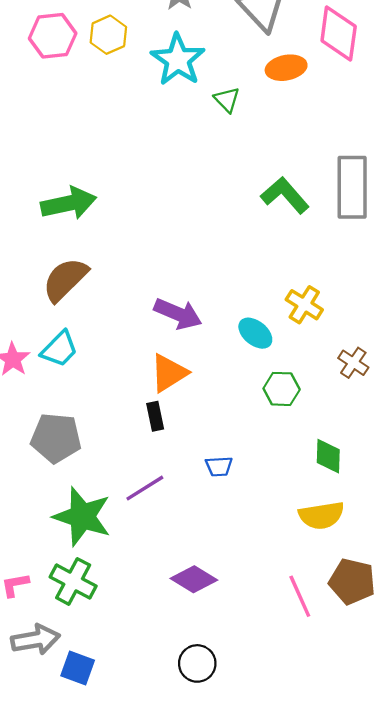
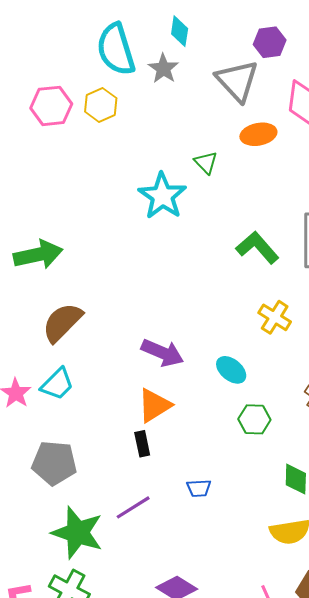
cyan star: (178, 60) -> (162, 196), moved
green arrow: (69, 203) -> (38, 255), moved
yellow cross: (304, 305) -> (275, 317), moved

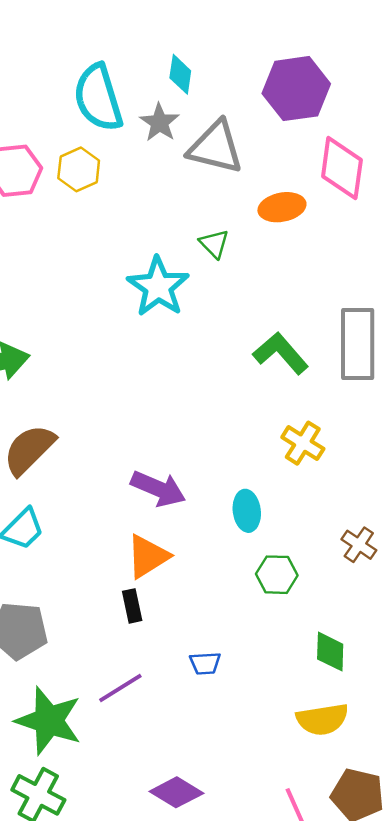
purple hexagon: (270, 42) -> (296, 89), size x1.6
gray triangle: (237, 81) -> (216, 147), moved, turned -33
cyan ellipse: (231, 370) -> (247, 511), turned 44

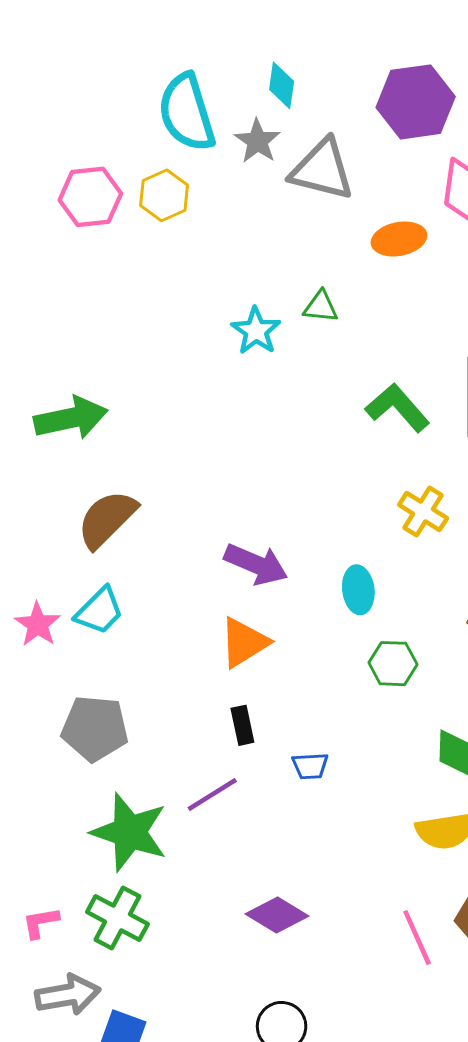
green triangle: (214, 244) -> (321, 307), moved, turned -40
cyan star: (158, 287) -> (256, 331), size x0.7
black rectangle: (132, 606) -> (242, 725), moved

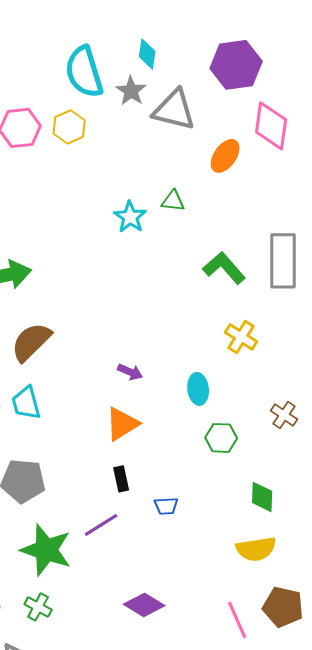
orange ellipse: (399, 239) -> (225, 156), turned -44
purple arrow: (256, 564) -> (130, 372), size x0.6
cyan trapezoid: (99, 611) -> (26, 403), turned 120
green cross: (117, 918) -> (38, 607), size x0.7

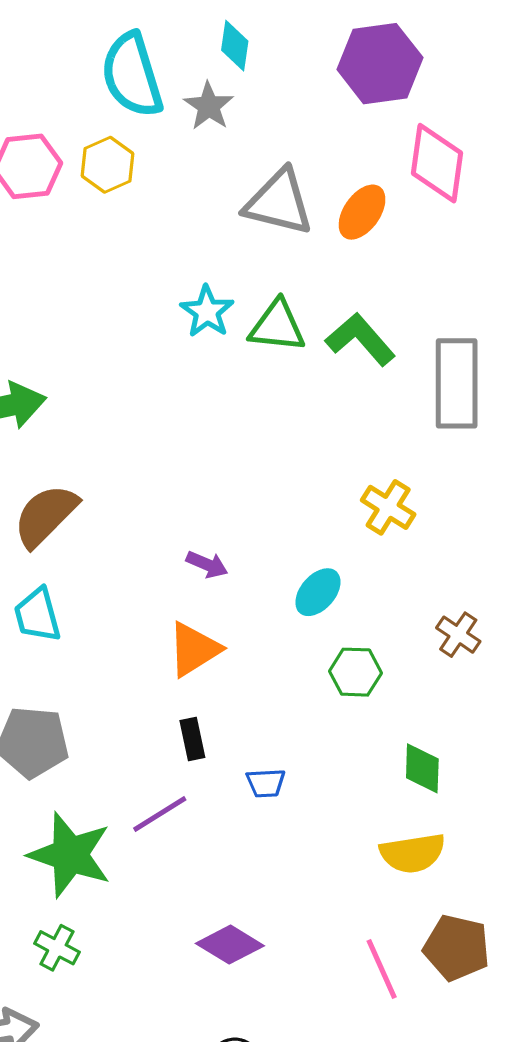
gray triangle: (174, 110) -> (279, 202), moved
green triangle: (173, 201) -> (277, 326), moved, size x1.5
green L-shape: (224, 268) -> (360, 339), moved
cyan ellipse: (198, 389) -> (318, 592), turned 48

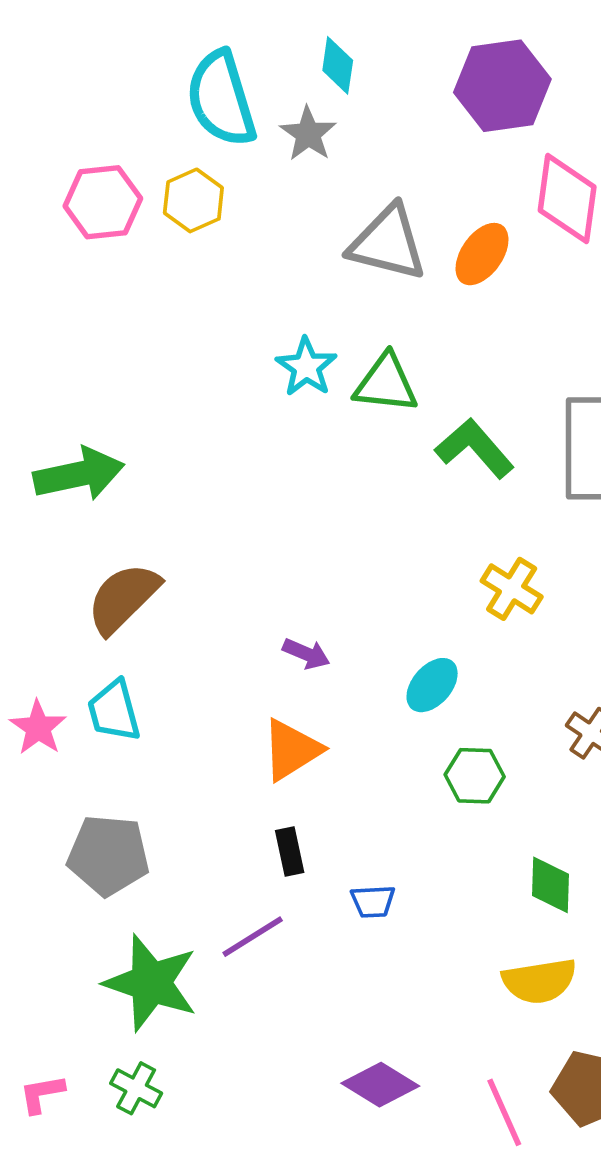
green L-shape: (360, 339) -> (475, 448), moved
purple diamond: (230, 945) -> (380, 1085), moved

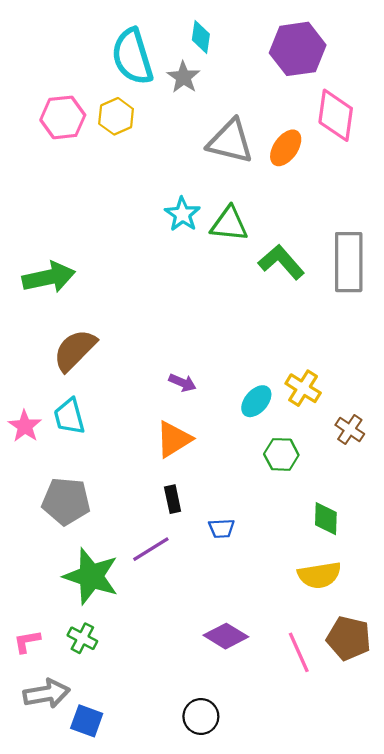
yellow cross: (512, 589) -> (303, 388), moved

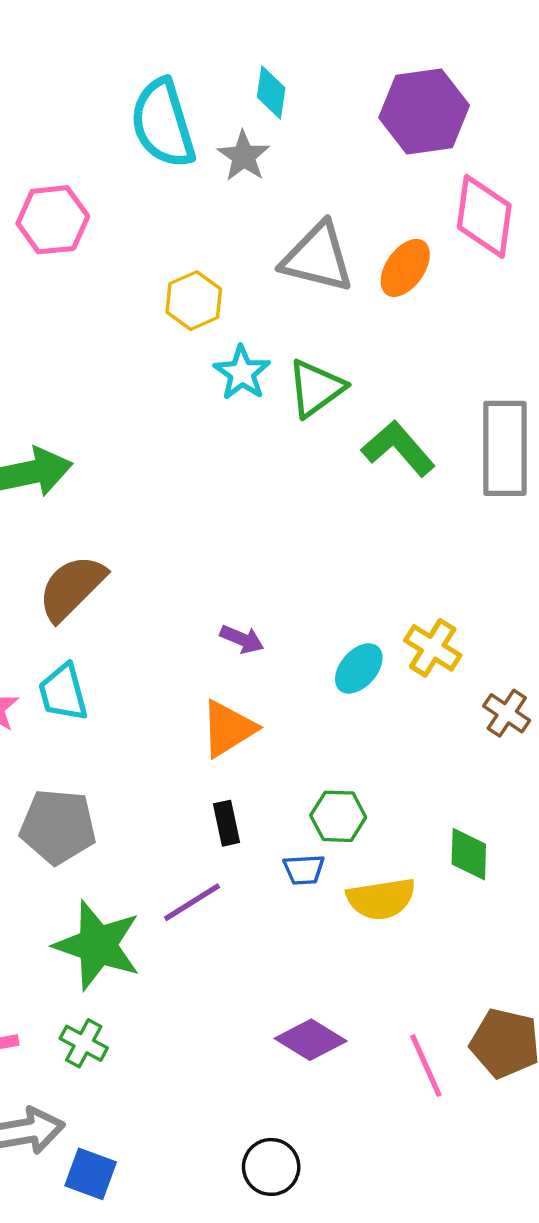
yellow hexagon: (116, 116) -> (194, 301), moved
green triangle: (229, 224) -> (316, 388), turned -42
green hexagon: (281, 454) -> (338, 816), moved
yellow semicircle: (319, 575) -> (381, 899), moved

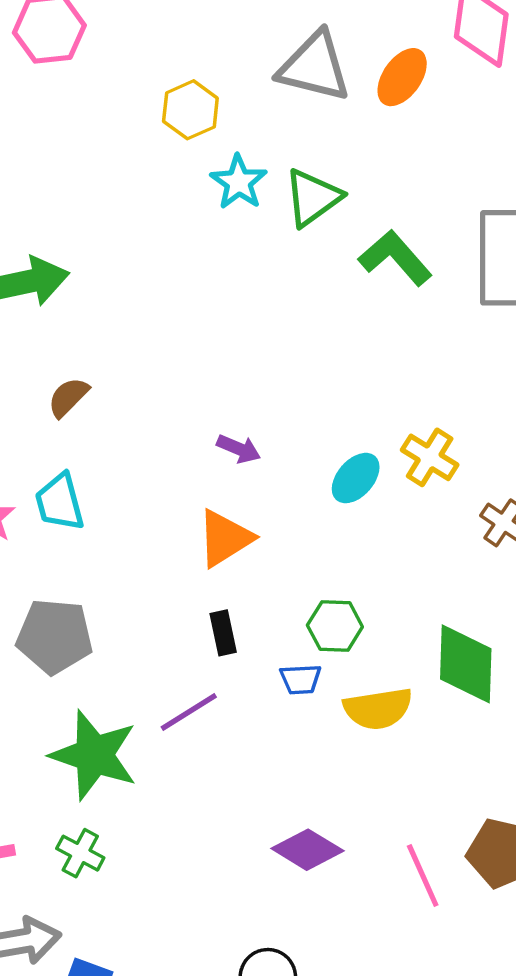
brown semicircle: (72, 588) -> (68, 397), size x0.6
green diamond: (469, 854) -> (466, 664), size x1.5

